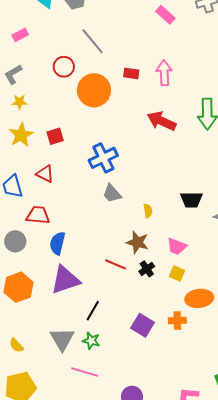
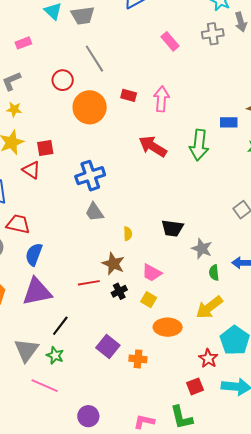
red triangle: (45, 174) -> (31, 170), moved
red line: (116, 264) -> (89, 283), turned -40
orange cross: (177, 320) -> (138, 359), moved

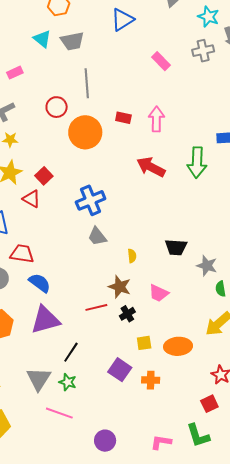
gray line: (94, 59) -> (87, 83), turned 32
red square: (45, 148) -> (44, 176), turned -30
blue semicircle: (34, 254) -> (40, 283), turned 110
yellow square: (149, 300) -> (144, 343), moved, turned -35

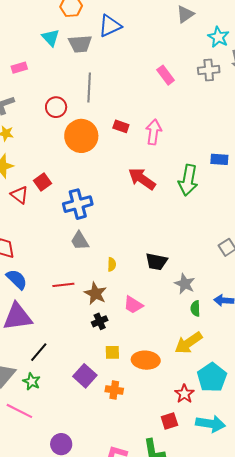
blue triangle: (122, 20) -> (110, 26), moved
red square: (44, 176) -> (42, 182), moved
red line: (96, 307) -> (63, 285), moved

